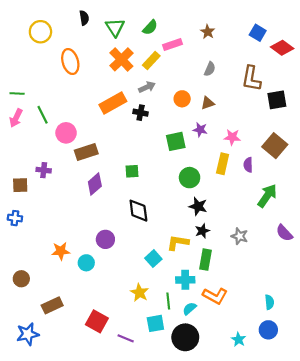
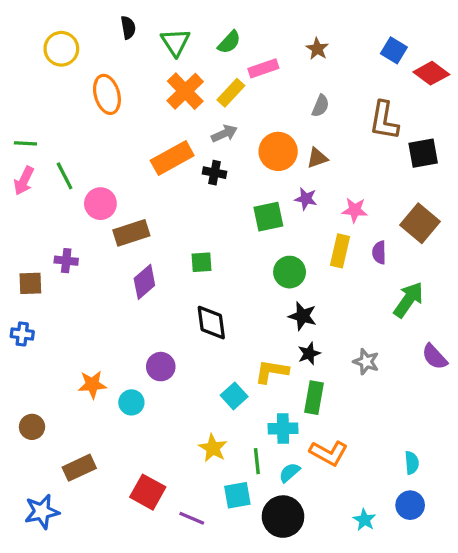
orange circle: (182, 99) -> (278, 151), size x1.5

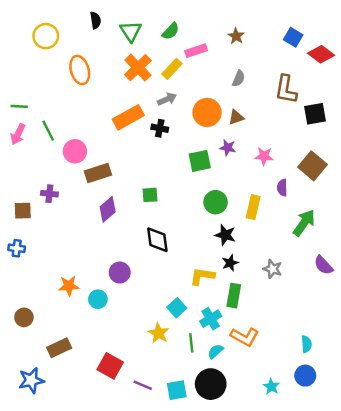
yellow rectangle: (340, 251) -> (253, 207), moved
cyan square: (234, 396) -> (177, 308), moved
cyan cross: (283, 429) -> (211, 319), turned -30
cyan square: (237, 495) -> (177, 390), moved

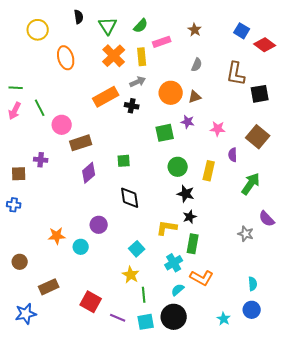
yellow rectangle: (172, 69) -> (142, 57), turned -48
gray star: (273, 269) -> (246, 234), moved
cyan square: (177, 308) -> (137, 249), moved
green line: (191, 343) -> (144, 295), moved

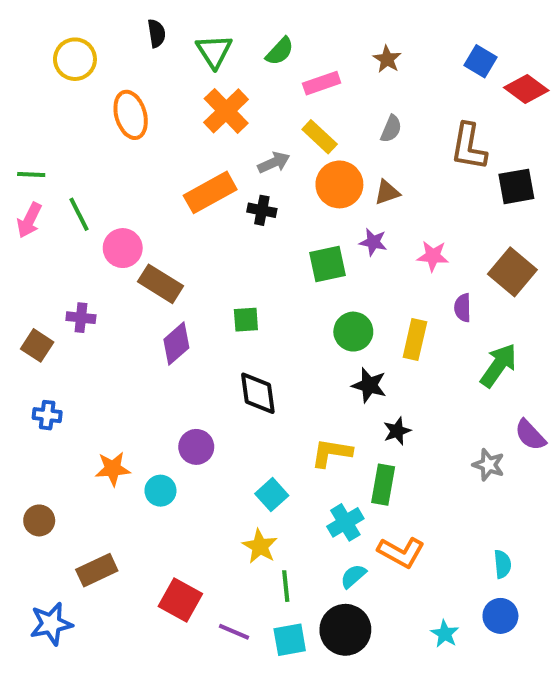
yellow rectangle: (142, 57) -> (320, 137), moved, turned -42
brown rectangle: (81, 143) -> (160, 284), turned 50
brown square: (19, 174) -> (37, 345), turned 35
blue cross: (14, 205) -> (47, 415), moved
black star: (190, 217) -> (397, 431), moved

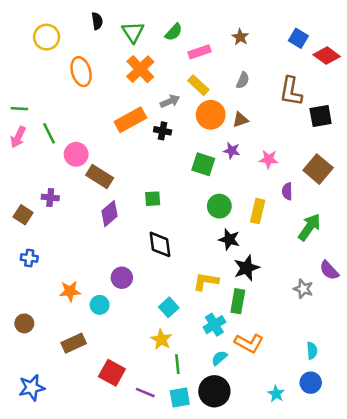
green square: (327, 264) -> (203, 164), turned 30
black star: (397, 431) -> (246, 268), size x1.5
brown rectangle: (97, 570) -> (74, 343), moved

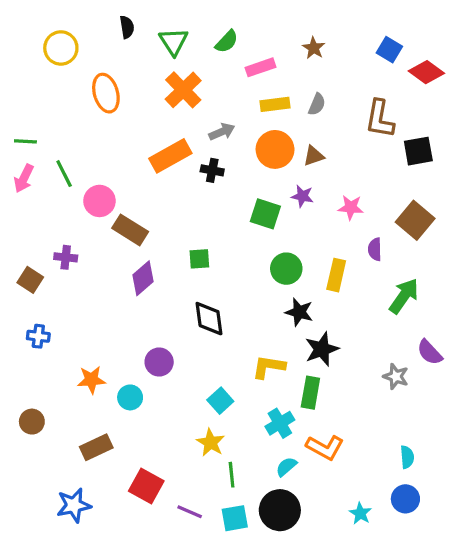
yellow rectangle: (198, 85) -> (275, 104), moved, turned -50
blue star: (32, 388) -> (74, 505), moved

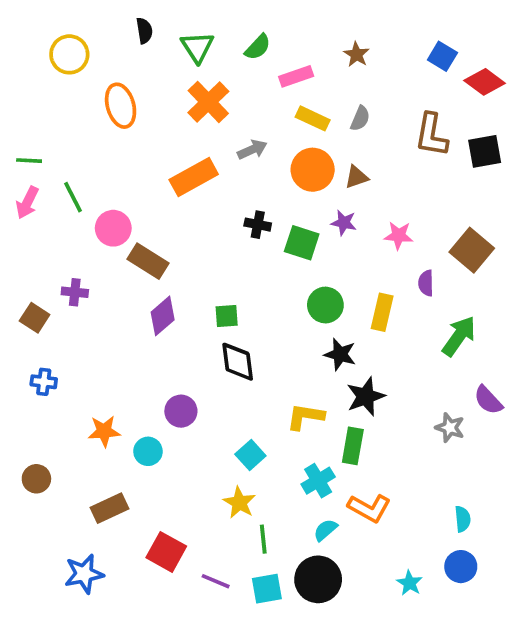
yellow rectangle: (275, 104) -> (313, 118), turned 32
black square: (418, 151) -> (485, 151), moved
black cross: (212, 170) -> (258, 225), moved
green square: (199, 259) -> (227, 316), moved

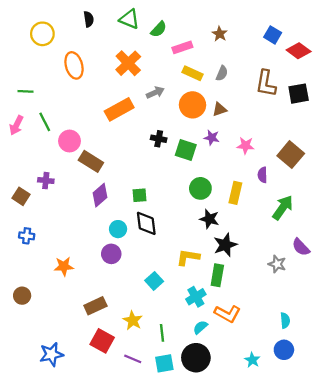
green triangle: (197, 47) -> (129, 19), moved, turned -35
green line: (29, 161) -> (25, 91), moved
cyan circle: (148, 451) -> (118, 229), moved
yellow star: (239, 503) -> (133, 320), moved
brown rectangle: (110, 508) -> (95, 306), moved

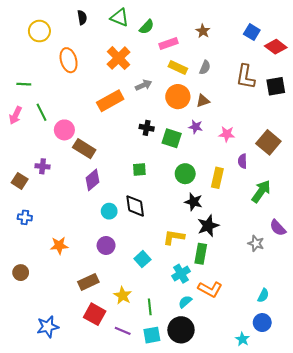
green square: (139, 195) -> (139, 169), moved
purple circle: (111, 254) -> (106, 245), moved
cyan semicircle: (285, 320) -> (263, 295), turned 32
cyan star: (252, 360) -> (242, 339), moved

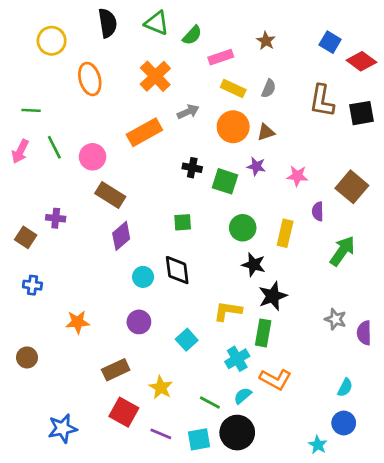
black semicircle: (82, 17) -> (108, 23), size x1.5
pink circle: (64, 130) -> (93, 157), moved
purple semicircle: (278, 228) -> (364, 333), moved, turned 42
green line: (150, 307) -> (210, 403), moved, turned -56

